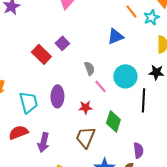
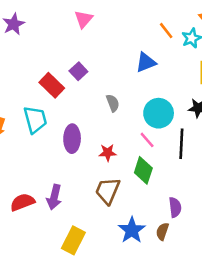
pink line: (100, 86) -> (147, 140), moved
cyan trapezoid: (28, 102) -> (35, 120), moved
red semicircle: (18, 132) -> (22, 202), moved

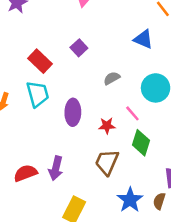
blue triangle: (146, 62) -> (143, 39), turned 45
red rectangle: (52, 85) -> (40, 61), moved
gray semicircle: (113, 103) -> (112, 78), turned -98
pink line: (147, 140) -> (132, 113), moved

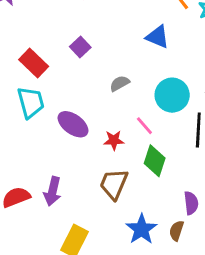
purple ellipse: (73, 112) -> (73, 124), turned -55

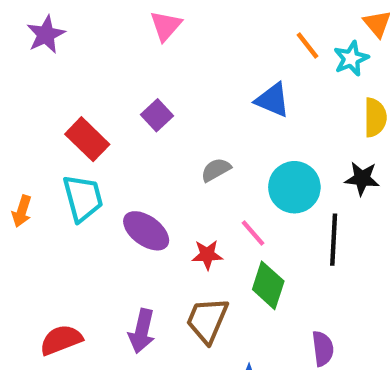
purple arrow: (53, 191) -> (142, 331), moved

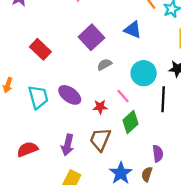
purple square: (157, 115) -> (91, 37), moved, size x1.6
cyan trapezoid: (83, 198) -> (38, 97), moved
green diamond: (268, 285) -> (131, 122), turned 30

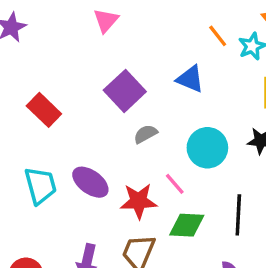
black line: (163, 99) -> (238, 215), moved
red star: (100, 107) -> (139, 201), size x1.5
green diamond: (131, 122) -> (187, 225), turned 45

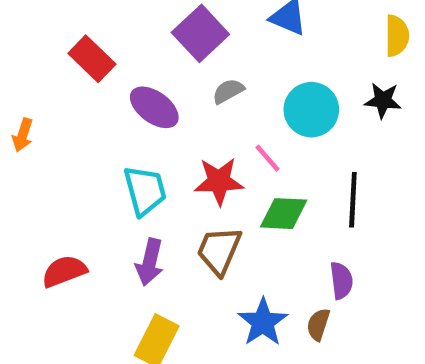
purple ellipse: (90, 182) -> (154, 107), moved
cyan trapezoid: (41, 186) -> (145, 190), moved

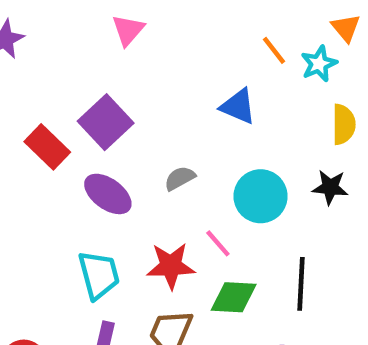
purple square: (200, 33) -> (106, 122), moved

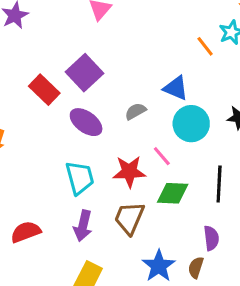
orange line: (274, 50) -> (205, 46), moved
blue triangle: (238, 106) -> (176, 88), moved

